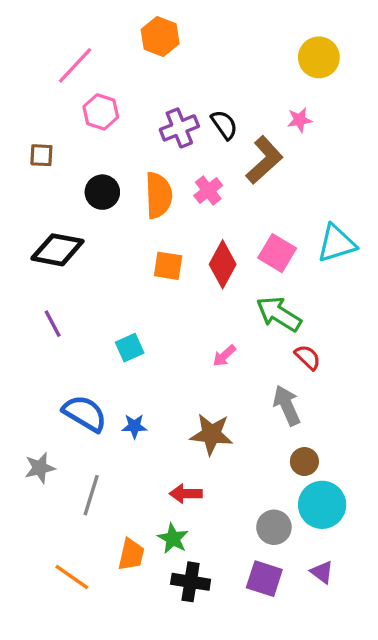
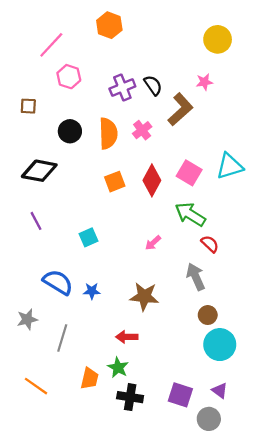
orange square: (168, 266) -> (115, 182), turned -30
gray circle: (274, 527) -> (209, 419), moved
orange line: (72, 577) -> (36, 386), moved

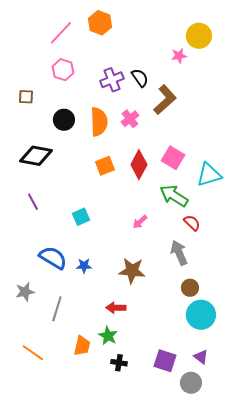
pink line: (51, 45) -> (61, 33), moved
pink star: (204, 82) -> (179, 56), moved
cyan triangle: (230, 166) -> (209, 175), moved
black cross: (130, 397) -> (119, 363), size x0.7

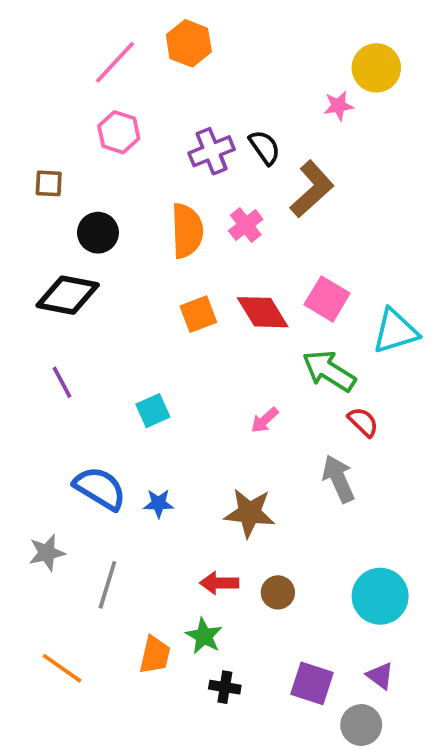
black circle: (64, 120) -> (98, 233), moved
red diamond: (139, 165) -> (263, 312), turned -60
brown circle: (190, 288) -> (278, 592), moved

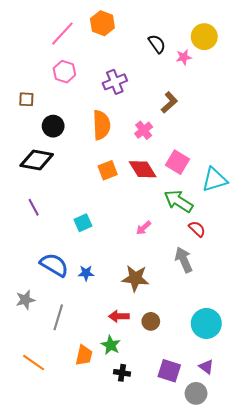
black semicircle: (265, 147) -> (157, 44), moved
brown L-shape: (312, 189) -> (169, 102), size x0.7
pink cross: (246, 225) -> (144, 130), moved

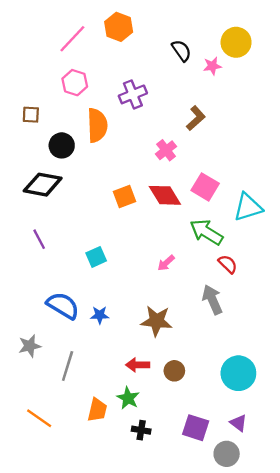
orange semicircle: (101, 125) -> (97, 125), moved

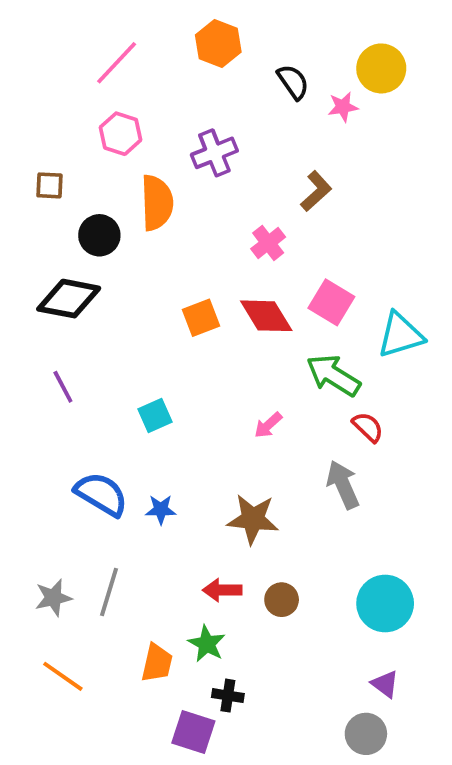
orange hexagon: (119, 27) -> (218, 44), moved
gray star: (30, 346) -> (53, 598), moved
purple square: (196, 428) -> (193, 732), moved

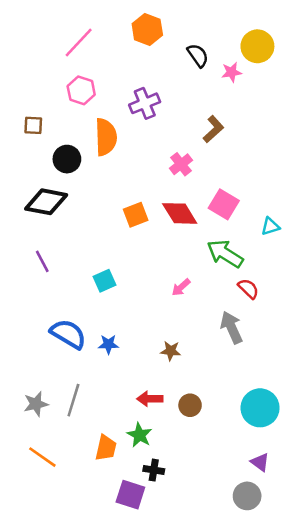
cyan triangle: (400, 335) -> (270, 226), size x0.6
brown star: (253, 519) -> (171, 351), size x0.6

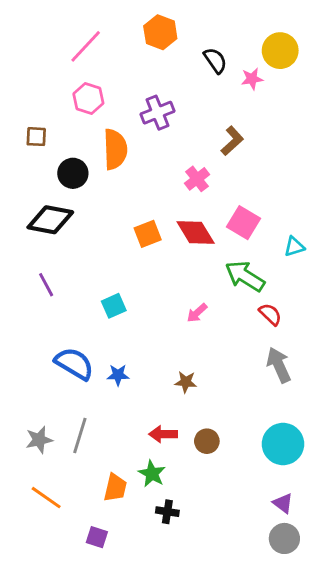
gray arrow: (232, 327) -> (279, 365), moved
purple square: (130, 495) -> (97, 537), moved, size x0.7
gray circle: (247, 496) -> (284, 538), moved

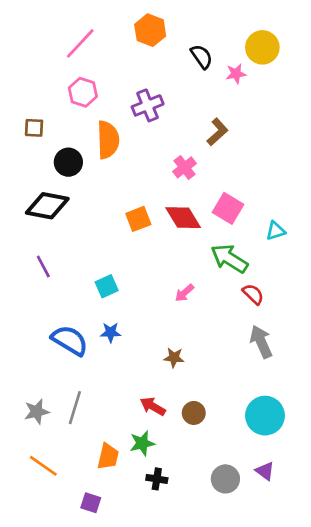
blue star: (118, 375) -> (111, 332), moved
red arrow: (163, 434) -> (153, 406), turned 30
green star: (152, 474) -> (142, 443), turned 30
gray circle: (284, 538) -> (225, 479), moved

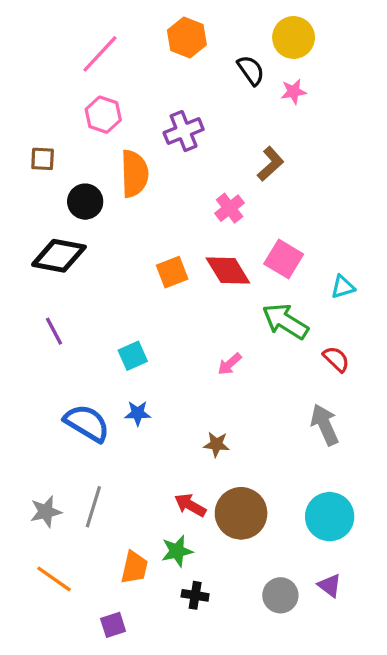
yellow circle: (262, 47) -> (294, 37), moved
red semicircle: (253, 294) -> (336, 359), moved
brown circle: (194, 413) -> (241, 513), size x1.8
purple square: (91, 503) -> (113, 625), turned -36

